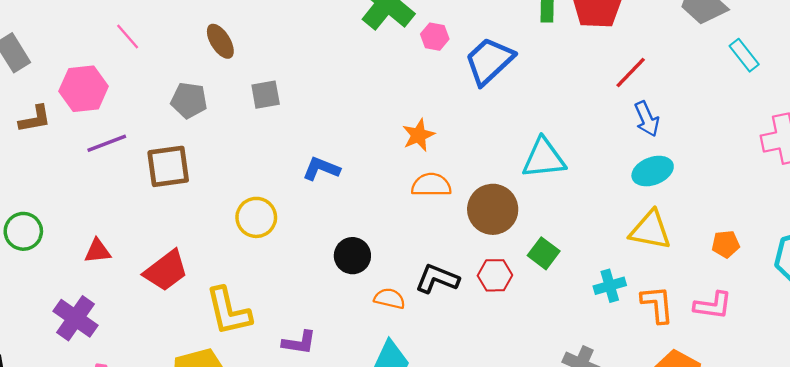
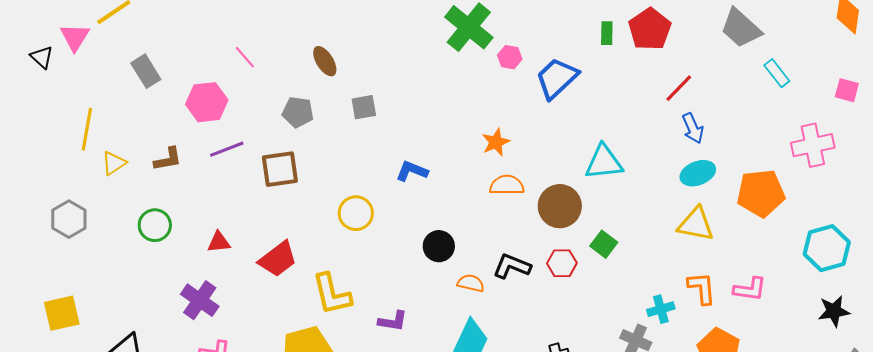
brown L-shape: (35, 119) -> (168, 159), moved
orange pentagon: (726, 244) -> (761, 193), moved, size x2.0
cyan cross: (610, 286) -> (661, 309), moved

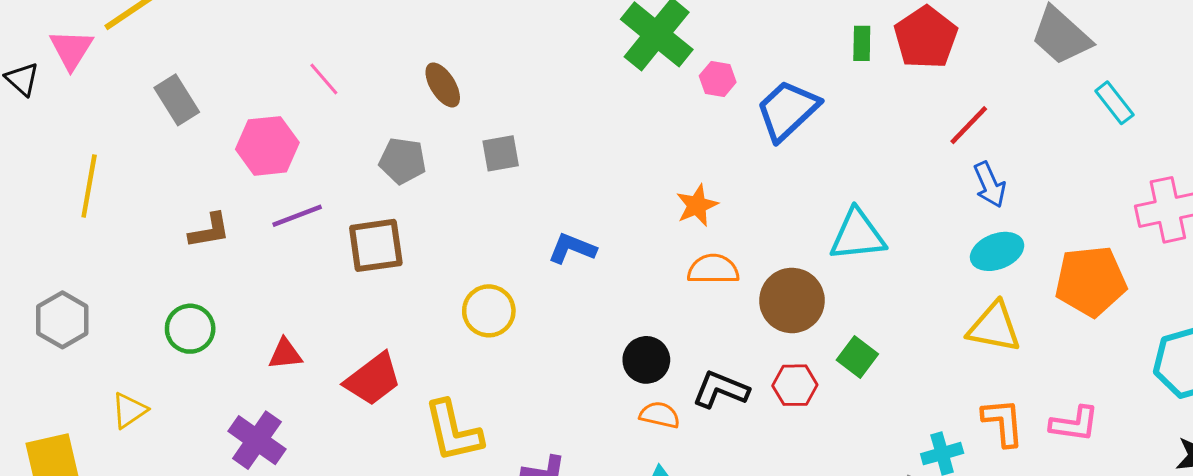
yellow triangle: (114, 163) -> (129, 410), moved
black circle: (439, 246) -> (646, 360), moved

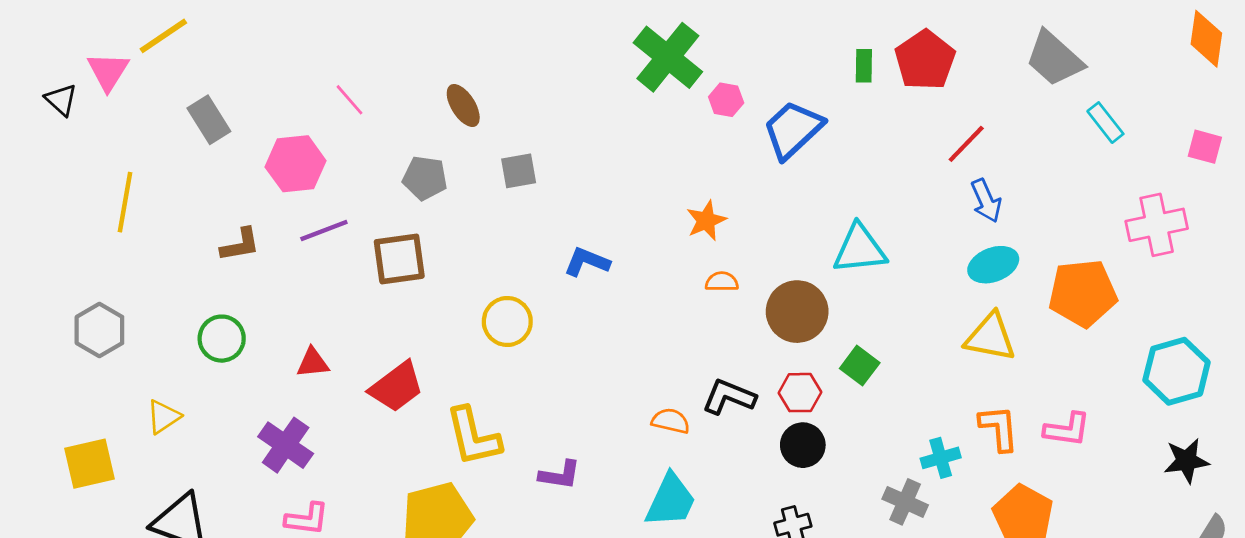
orange semicircle: (713, 269) -> (722, 282), size x0.7
black circle: (646, 360) -> (803, 445), moved

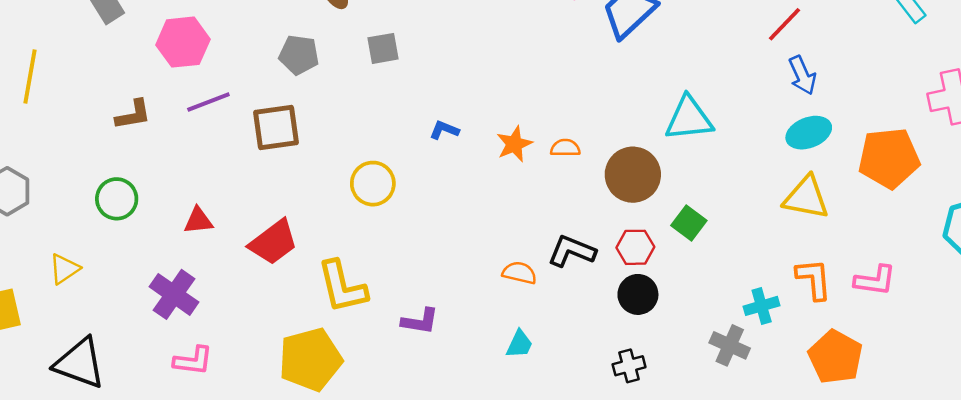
orange star: (706, 221) -> (514, 144), moved
blue L-shape: (587, 262) -> (444, 130), size x0.7
cyan trapezoid: (671, 501) -> (519, 344), size x0.6

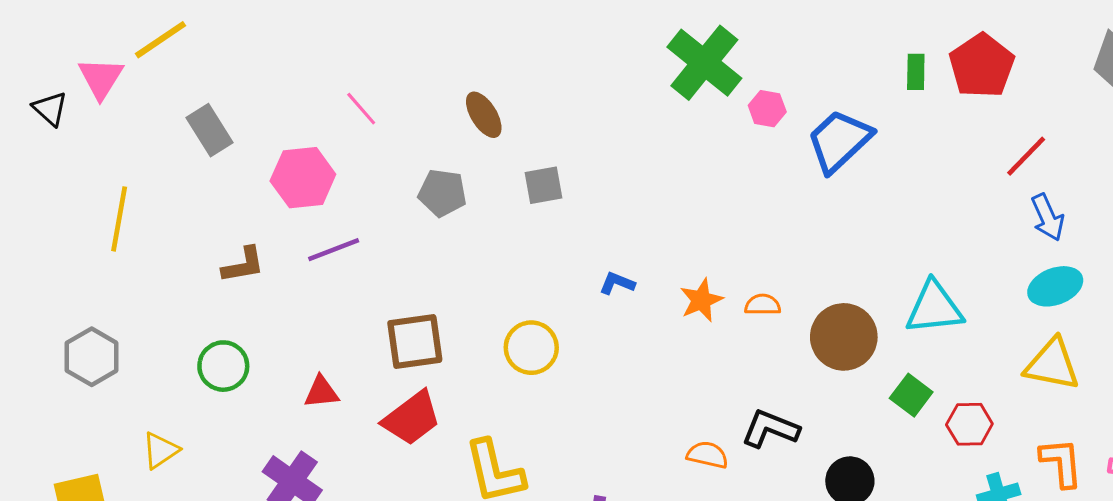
cyan triangle: (689, 119) -> (934, 308), moved
brown square: (276, 127) -> (415, 342), moved
red hexagon: (635, 247) -> (969, 424), moved

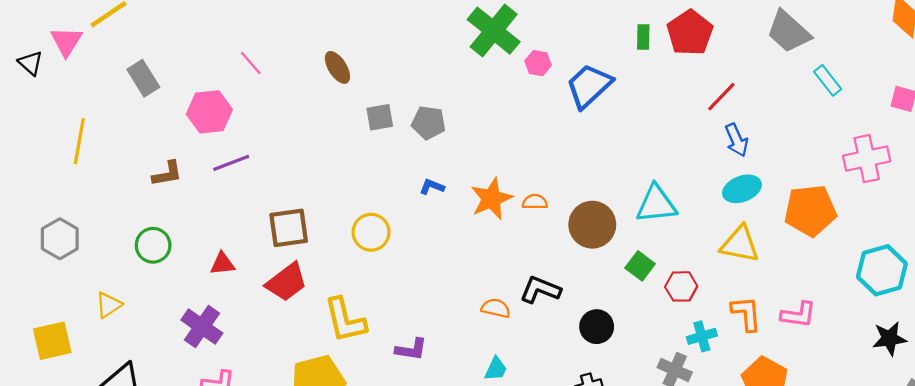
gray pentagon: (442, 193) -> (429, 123), moved
orange star: (701, 300) -> (491, 199), size x1.4

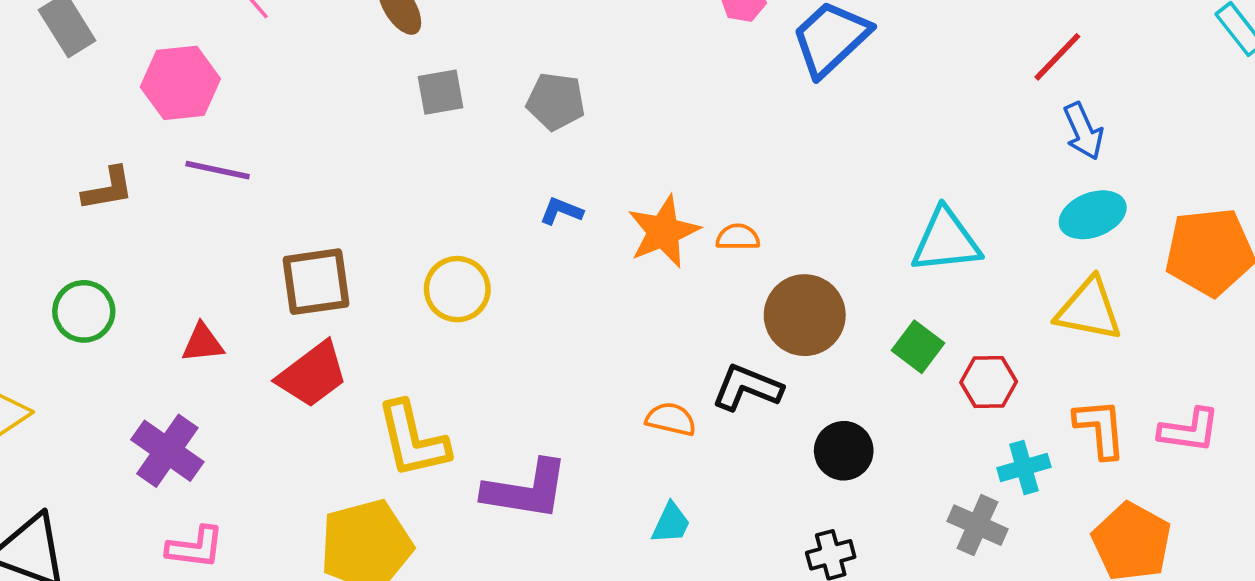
gray square: (380, 117) -> (441, 92), moved
purple line: (231, 163) -> (218, 170), turned 33
brown circle: (592, 225) -> (805, 315), moved
purple L-shape: (411, 349) -> (526, 490), size x1.6

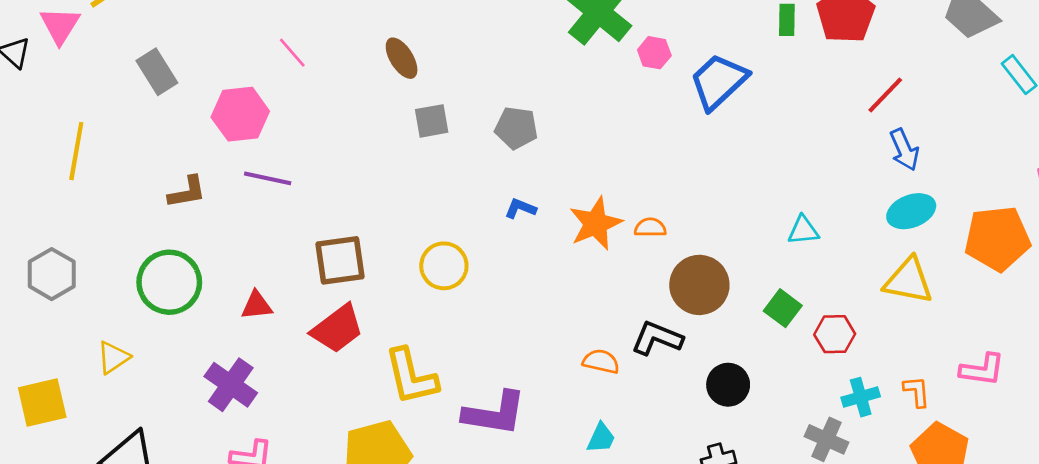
cyan triangle: (946, 241) -> (803, 230), size x0.6
green circle: (84, 311) -> (169, 282), size x1.4
orange L-shape: (1100, 428) -> (917, 392), moved, size x0.7

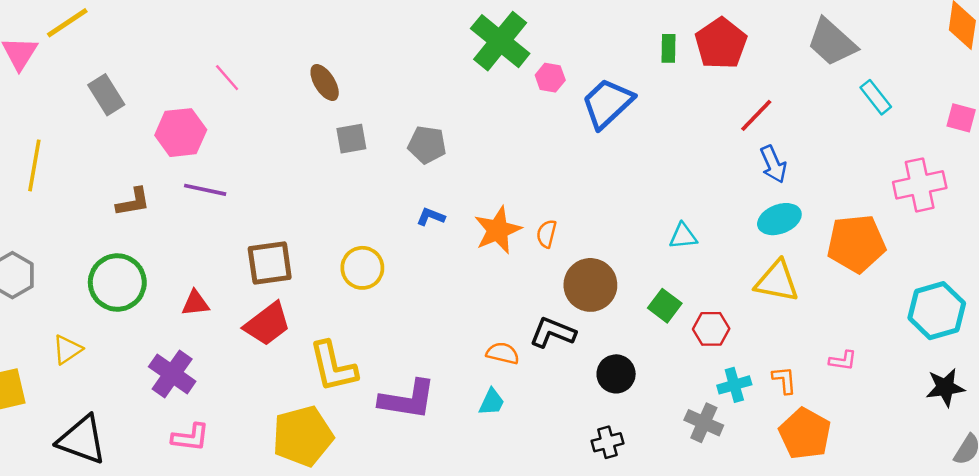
orange semicircle: (650, 228) -> (547, 234), turned -76
pink L-shape: (982, 370) -> (843, 361), size x0.7
cyan trapezoid: (601, 438) -> (492, 402), moved

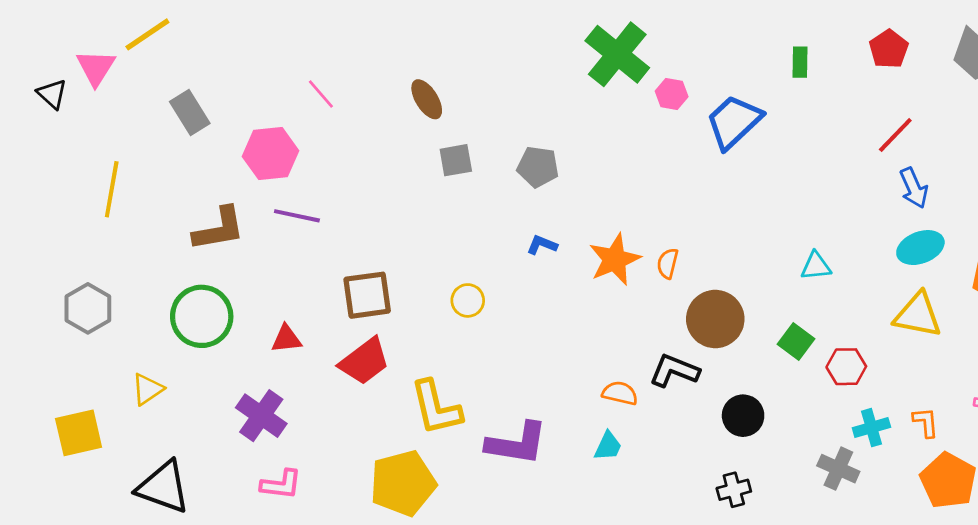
red pentagon: (721, 43) -> (889, 49), moved, size x0.7
brown L-shape: (133, 202) -> (219, 229), size x1.4
yellow circle: (362, 268) -> (468, 300), size x0.7

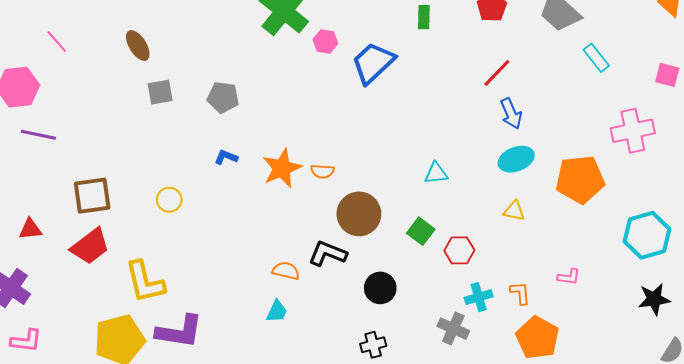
orange semicircle: (668, 263) -> (322, 171), turned -100
yellow triangle: (918, 315) -> (514, 211), size x0.6
purple L-shape: (517, 443) -> (179, 332), moved

